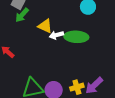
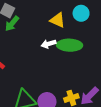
yellow triangle: (45, 26) -> (57, 20), moved

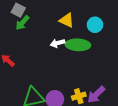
cyan circle: (81, 13) -> (95, 25), moved

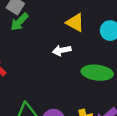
green ellipse: (78, 45) -> (97, 73), moved

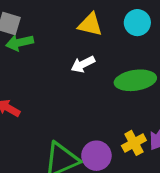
green arrow: (19, 22) -> (20, 43), turned 48

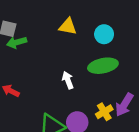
cyan circle: (137, 23) -> (104, 34), moved
white arrow: (83, 64) -> (68, 80), moved, turned 98

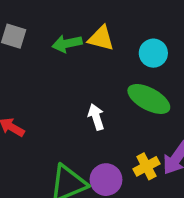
green arrow: (17, 42) -> (67, 44), moved
green ellipse: (103, 66) -> (149, 99), turned 36

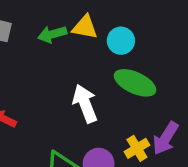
cyan circle: (153, 53) -> (121, 41), moved
white arrow: (96, 117) -> (85, 104), size x1.5

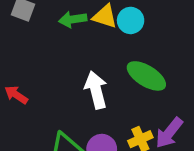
cyan circle: (121, 41) -> (131, 20), moved

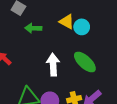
green arrow: (73, 19) -> (33, 28), moved

